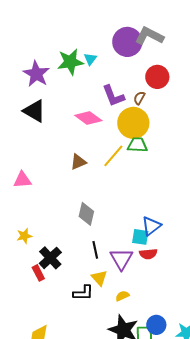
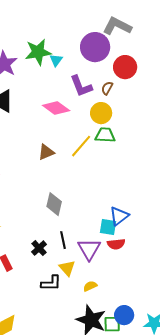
purple circle: (127, 42) -> (95, 47), moved
cyan triangle: (90, 59) -> (56, 60), moved
yellow circle: (133, 123) -> (101, 113), size x0.7
black cross: (50, 258) -> (39, 248), moved, size x0.7

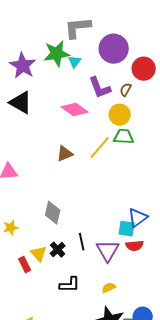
gray L-shape: (117, 26) -> (78, 28), moved, turned -32
gray diamond: (54, 204) -> (53, 213), moved
yellow triangle: (67, 268) -> (39, 254), moved

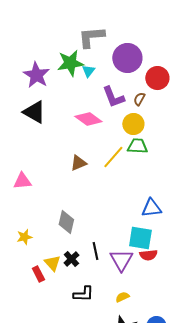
blue triangle: (138, 218) -> (151, 208), moved, turned 30
cyan square: (127, 229) -> (140, 238), size x1.4

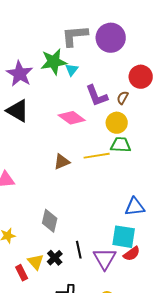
purple circle: (127, 58) -> (111, 38), moved
yellow line: (113, 157) -> (97, 156), turned 40
red semicircle: (148, 255) -> (132, 254), turned -30

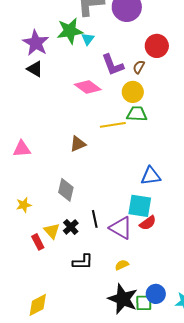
black triangle: (18, 111) -> (35, 69), moved, size x0.7
brown triangle: (62, 162) -> (78, 144), moved
purple triangle: (105, 259) -> (121, 228), turned -30

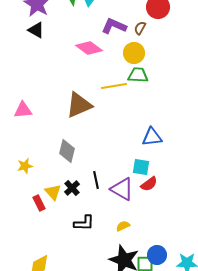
purple L-shape: (113, 65) -> (114, 26), turned 135
brown triangle: (78, 144) -> (79, 105), size x1.6
cyan square: (140, 206) -> (141, 167), size x0.7

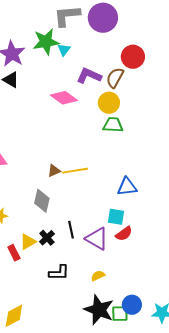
brown semicircle: (140, 28) -> (115, 78), size x1.5
yellow line: (114, 86) -> (75, 171), moved
brown triangle: (79, 105) -> (54, 171), moved, size x0.5
yellow triangle: (53, 192) -> (28, 242), turned 42

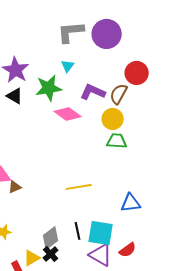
green star: (46, 42) -> (49, 88), moved
brown triangle: (54, 171) -> (15, 187), moved
gray diamond: (42, 201) -> (51, 238), moved, turned 40
cyan square: (116, 217) -> (101, 233), moved, size x1.5
black line: (71, 230) -> (78, 231), moved

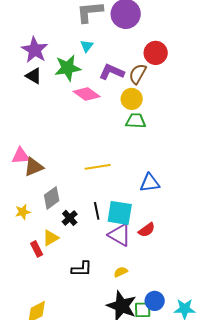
brown triangle: (15, 187) -> (34, 167), size x1.5
gray diamond: (51, 238) -> (52, 198), moved
black cross: (51, 254) -> (70, 218), moved

